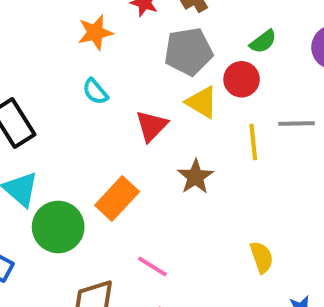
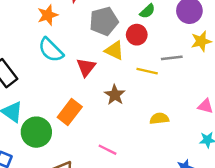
cyan semicircle: (95, 92) -> (51, 50), size x1.6
yellow line: (253, 142) -> (147, 71), turned -66
yellow semicircle: (262, 257) -> (159, 118), moved, turned -72
pink line: (152, 267) -> (108, 150), moved

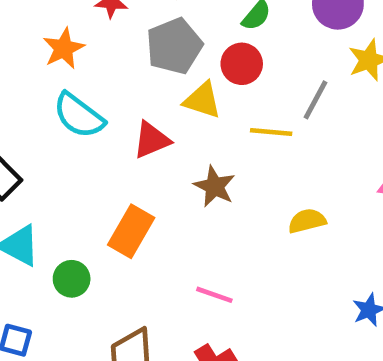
gray line: (172, 58) -> (316, 100), turned -48
red triangle: (86, 67) -> (152, 140), turned 36
green circle: (36, 132) -> (72, 279), size x0.6

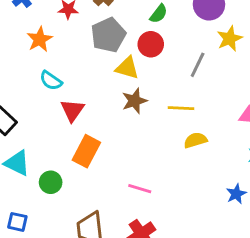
cyan semicircle: (79, 116) -> (51, 81), size x0.7
yellow line: (271, 132) -> (181, 108), moved
red triangle: (152, 140) -> (72, 110), moved, turned -30
brown star: (214, 186) -> (134, 101), moved, turned 30

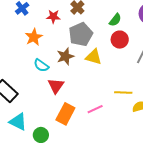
red circle: (151, 44) -> (120, 40), moved
brown star: (134, 101) -> (65, 56), moved
yellow line: (181, 108) -> (123, 92), moved
pink line: (140, 189) -> (95, 109), moved, turned -42

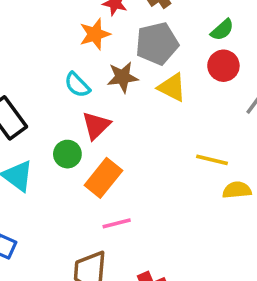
orange star: (34, 37) -> (95, 34), moved
pink line: (95, 109) -> (117, 223), moved
green circle: (41, 135) -> (67, 154), moved

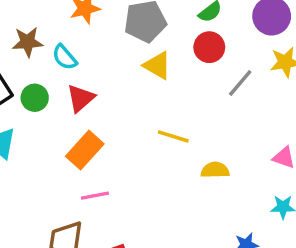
brown star: (123, 77) -> (28, 42), moved
green circle: (67, 154) -> (35, 98), moved
yellow line: (212, 160) -> (173, 136), moved

